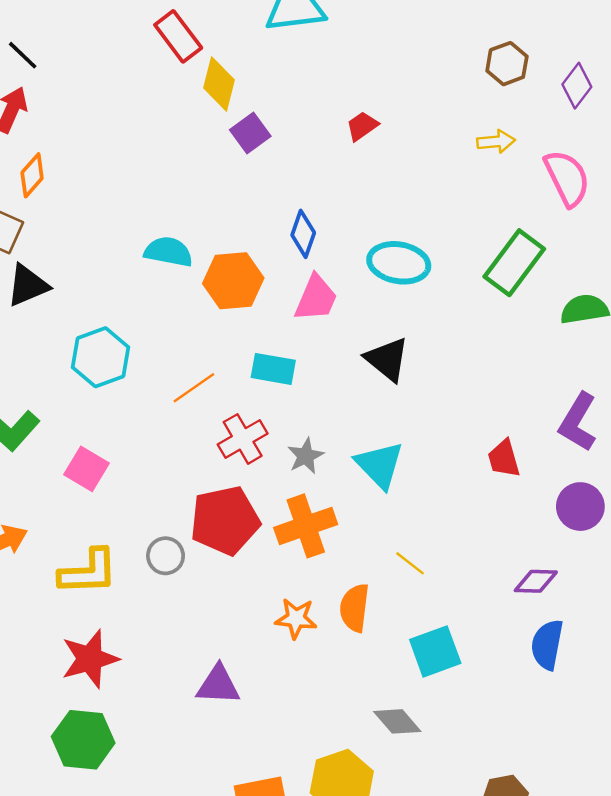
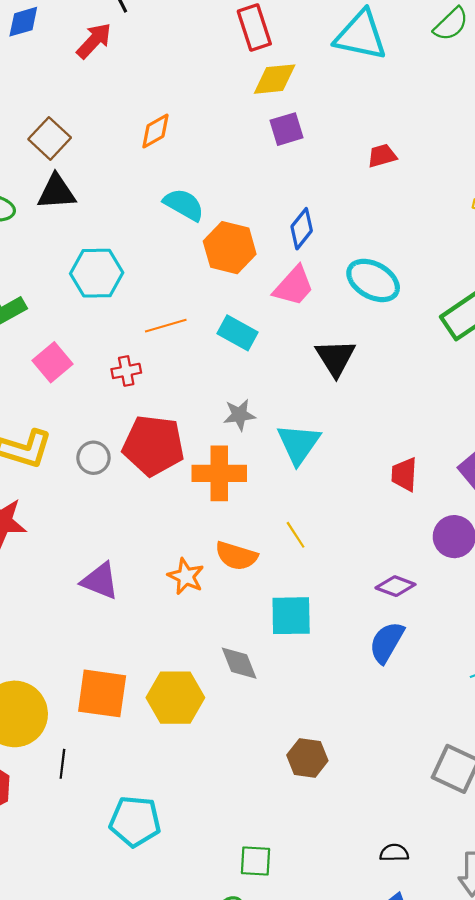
yellow diamond: (219, 84) -> (275, 79), turned 51
orange diamond: (32, 175) -> (155, 131), moved
red cross: (243, 439) -> (126, 371), moved, size x0.7
orange semicircle: (354, 608) -> (236, 556), turned -99
orange star: (296, 618) -> (186, 576), moved

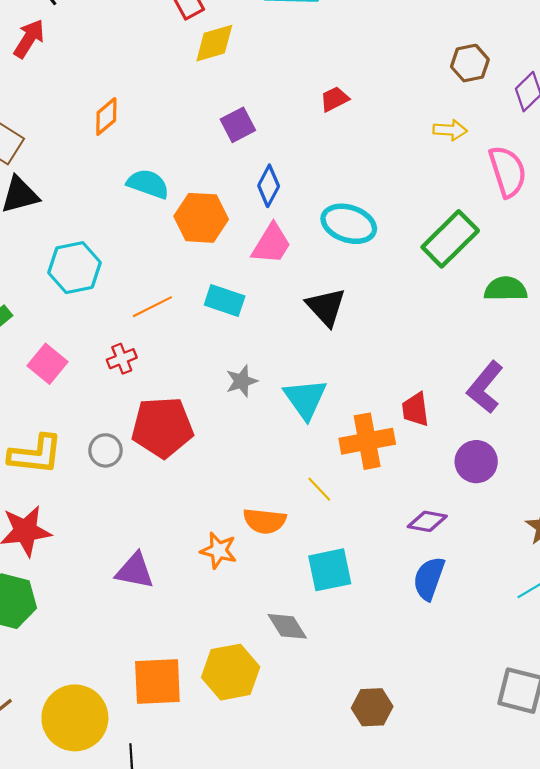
purple square: (287, 129) -> (238, 125), moved
orange cross: (219, 473) -> (367, 441), moved

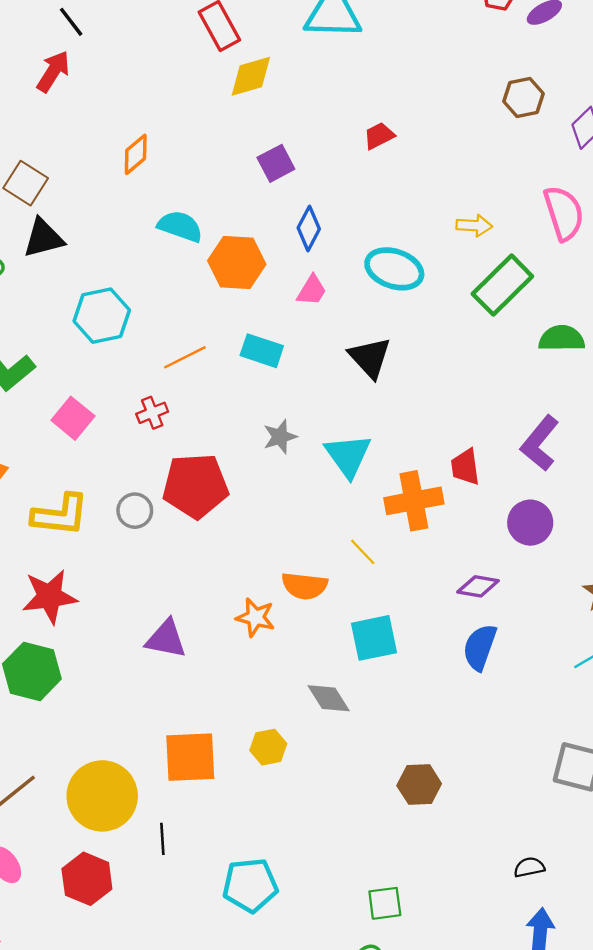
yellow arrow: (450, 130) -> (474, 226), moved
pink trapezoid: (271, 244) -> (312, 290), size x0.7
yellow hexagon: (231, 672) -> (268, 747), size x0.6

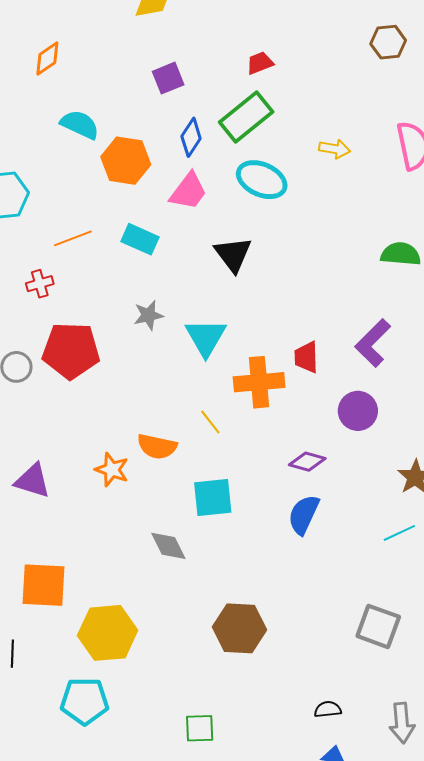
green rectangle: (502, 285) -> (246, 117), moved
pink trapezoid: (312, 290) -> (188, 191), size x1.4
yellow hexagon: (268, 747) -> (108, 633), moved, size x1.8
brown hexagon: (419, 785) -> (239, 628), size x1.4

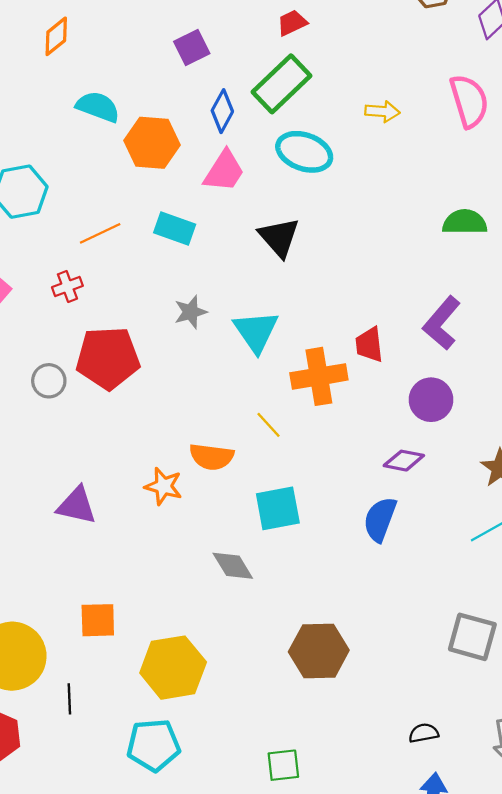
purple diamond: (307, 462) -> (404, 461), moved
orange square: (43, 585) -> (98, 620), size x0.7

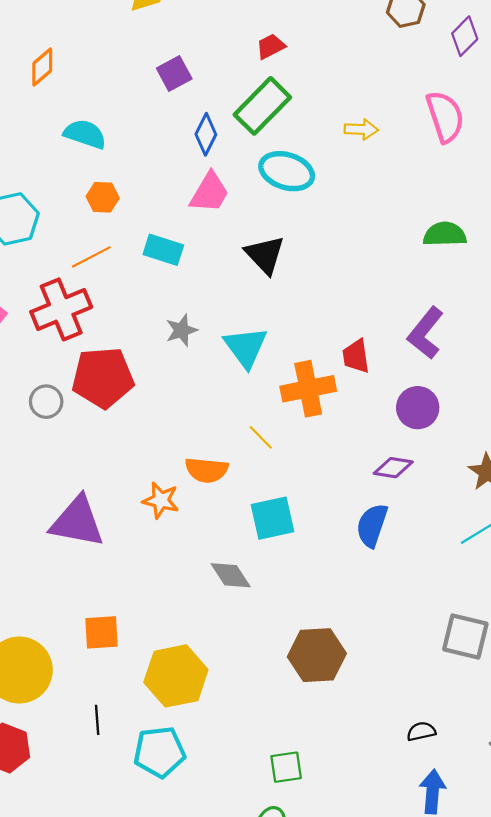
orange hexagon: (152, 143) -> (103, 197), moved, size x0.6
red cross: (67, 286) -> (61, 309), size x2.0
purple triangle: (77, 506) -> (77, 522), size x1.4
black line: (69, 699) -> (97, 720), moved

